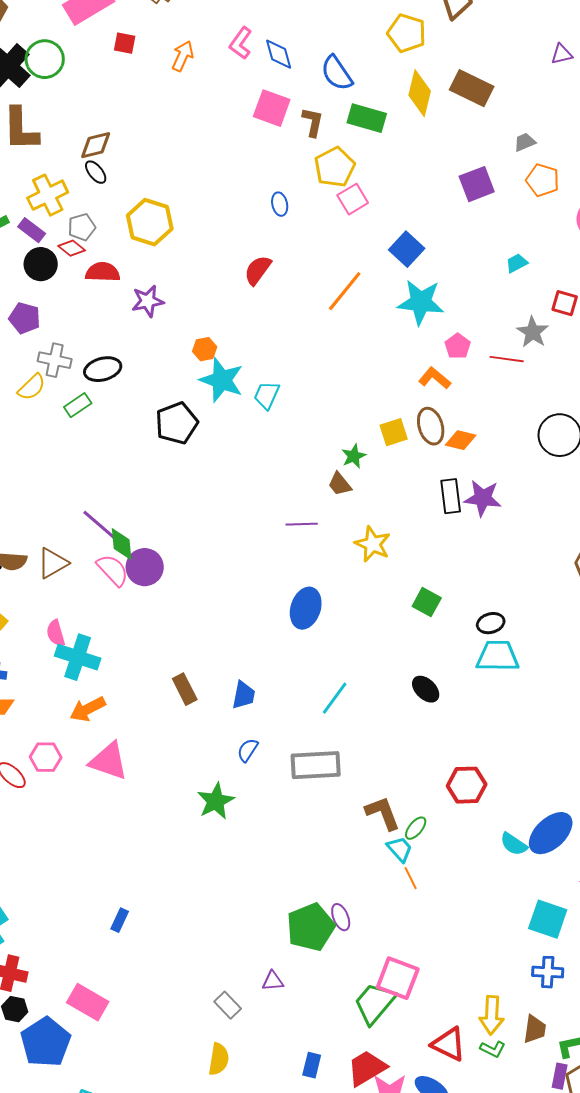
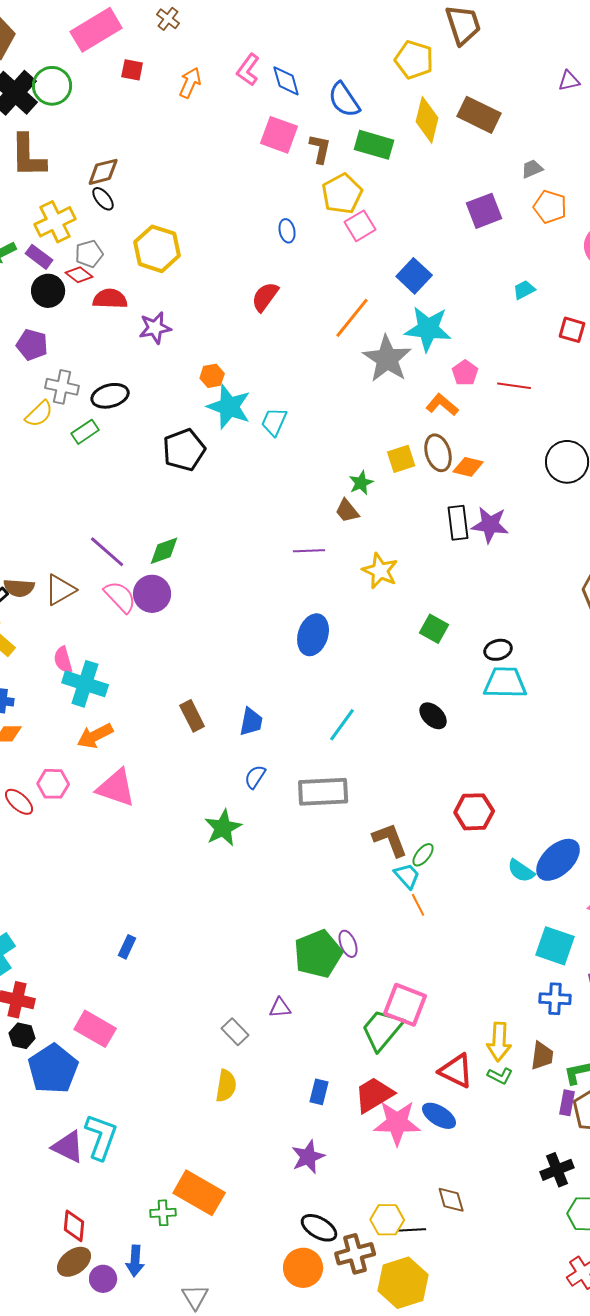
gray star: (533, 332) -> (387, 359), moved, size x1.5
green diamond: (122, 544) -> (164, 551), moved, turned 76

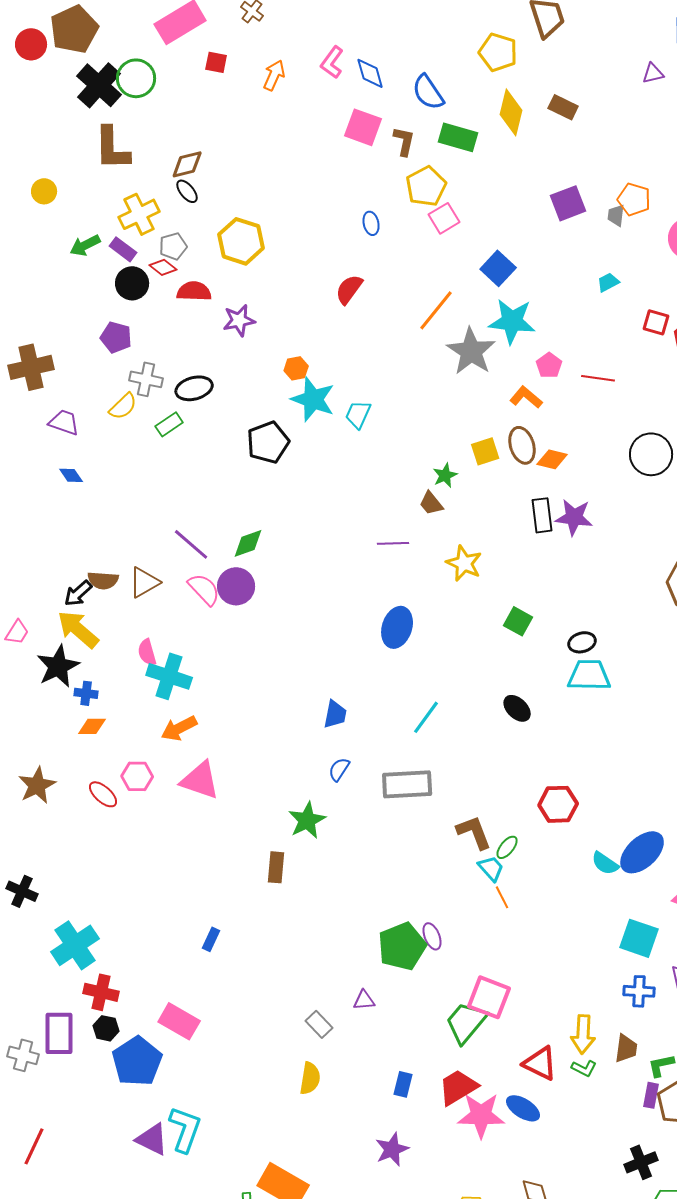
brown rectangle: (479, 115) -> (563, 107), size x0.7
gray trapezoid: (532, 169) -> (616, 215), moved, turned -60
brown rectangle: (192, 716) -> (276, 867), moved, turned 32

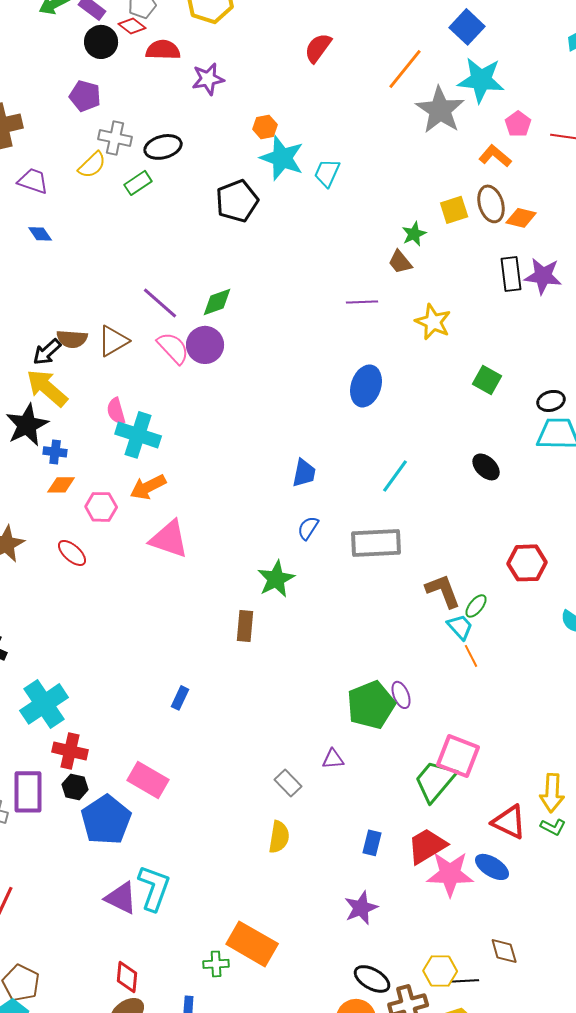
pink hexagon: (137, 776) -> (101, 507), moved

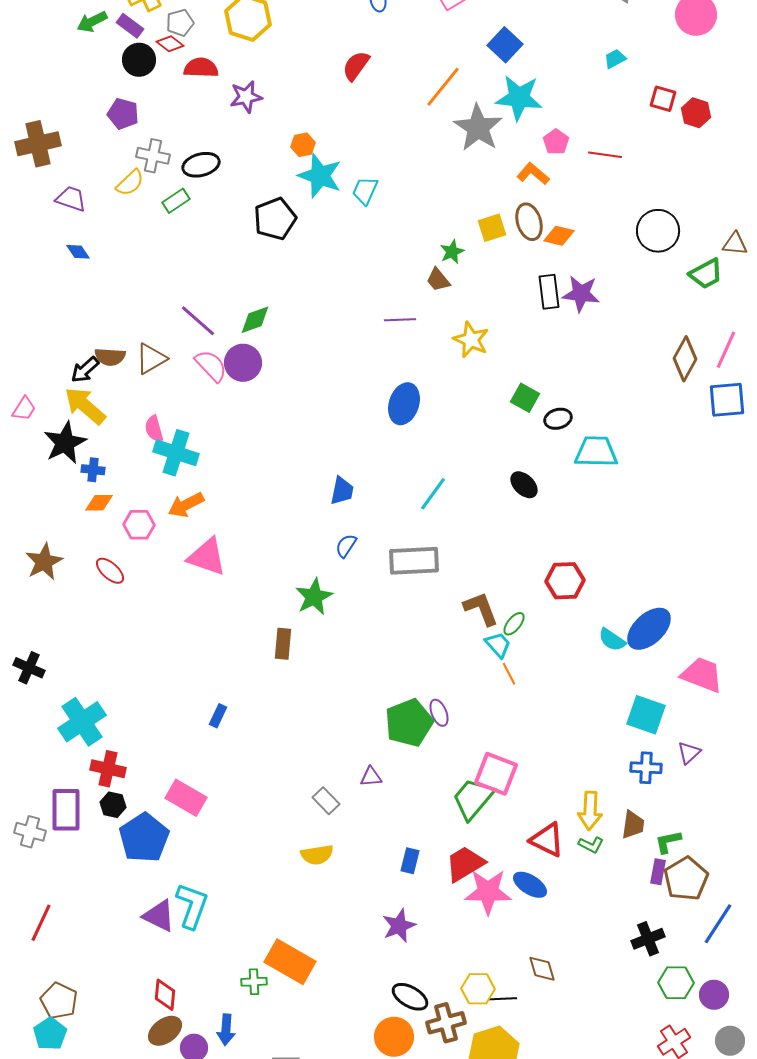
black ellipse: (551, 401) -> (558, 419), moved
yellow semicircle: (279, 837) -> (317, 855), turned 72

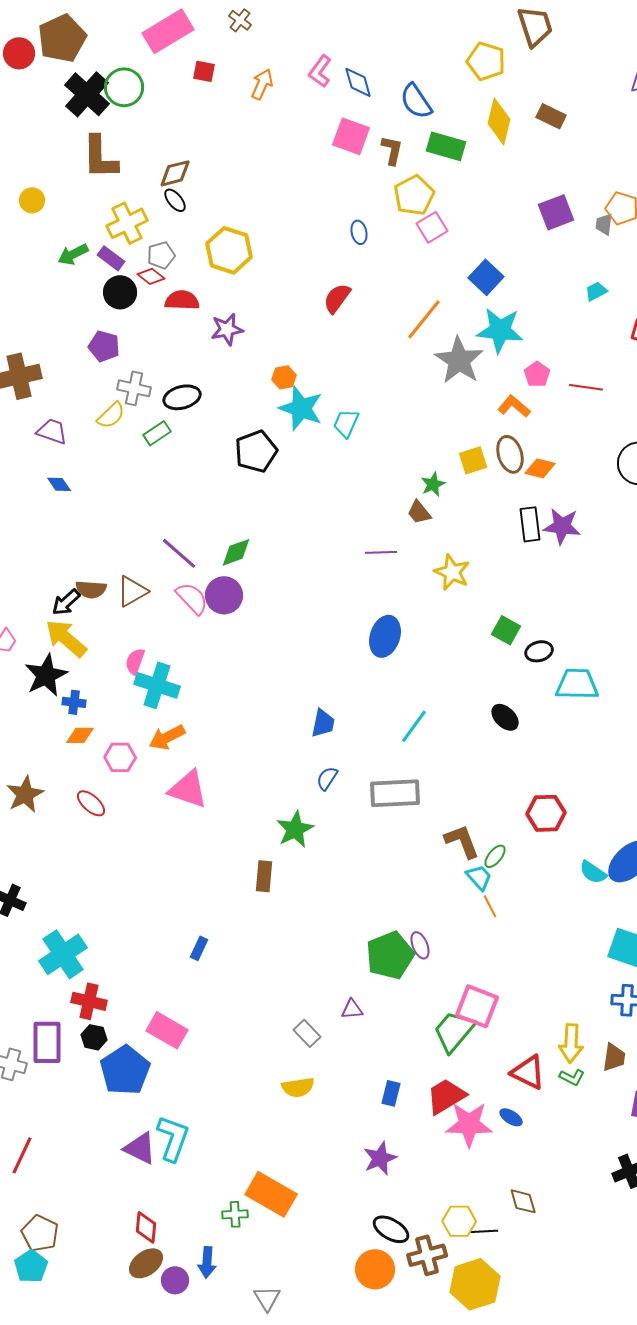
pink semicircle: (154, 429) -> (135, 661), turned 36
blue ellipse: (530, 885) -> (511, 1117), size x0.7

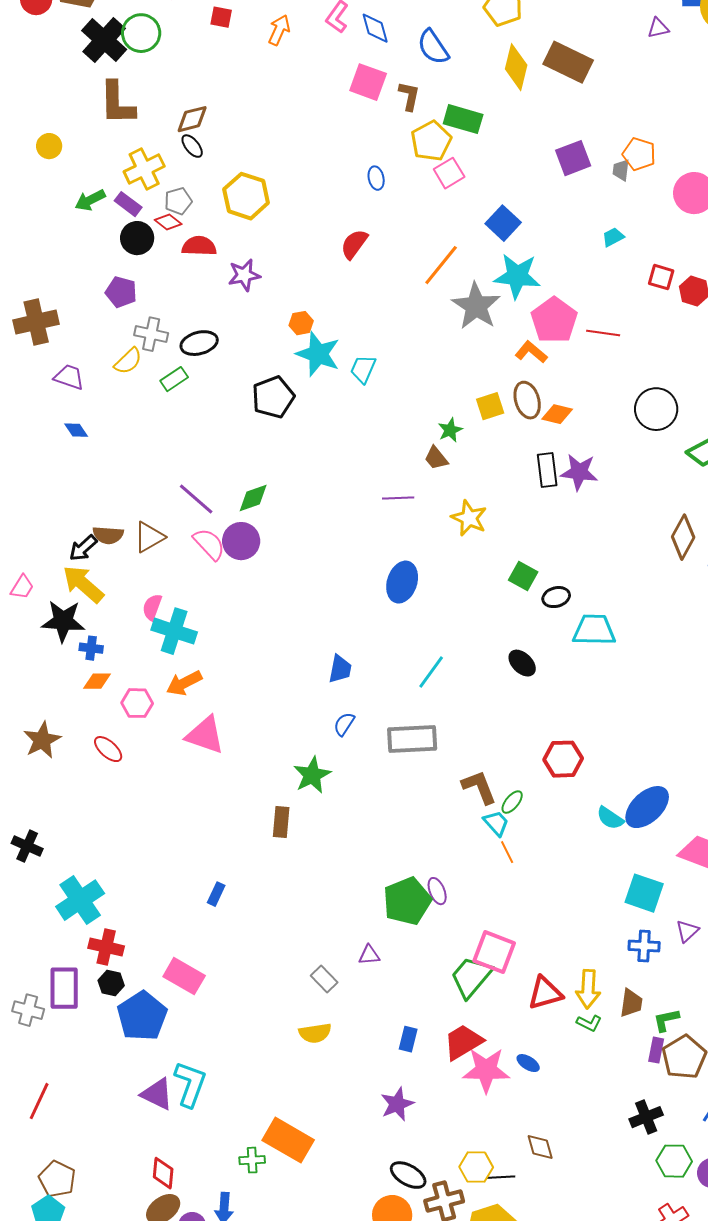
brown rectangle: (551, 116) -> (568, 62), size x1.6
green rectangle: (446, 146) -> (463, 119), moved
pink pentagon: (537, 374) -> (554, 320), size x1.8
black star: (46, 675) -> (63, 621), turned 30
red triangle: (528, 1072) -> (545, 993), moved, turned -42

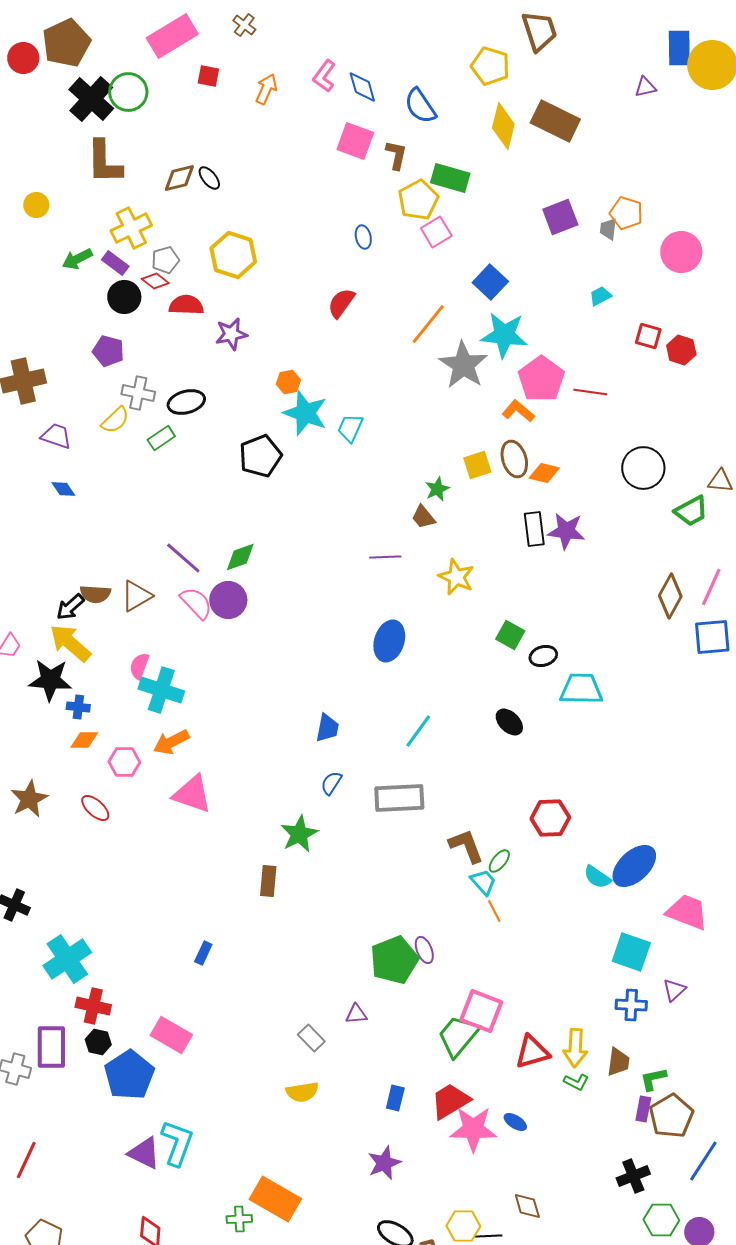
black ellipse: (192, 146) -> (209, 178), moved

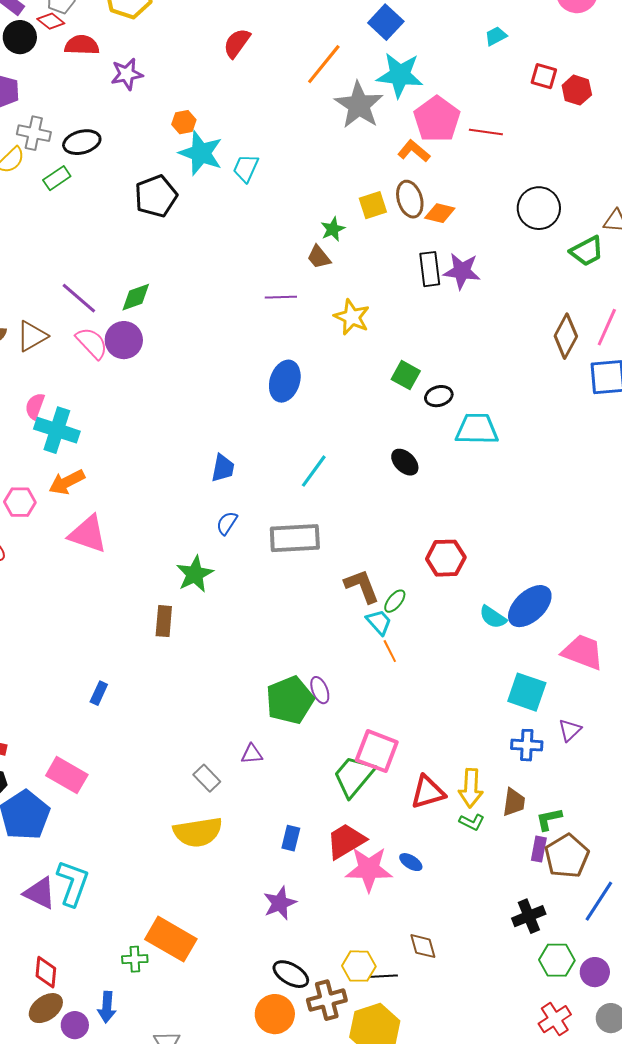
yellow semicircle: (302, 1092) -> (198, 832), size x1.5

